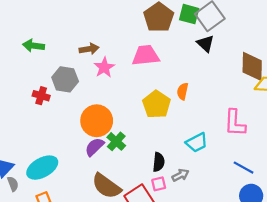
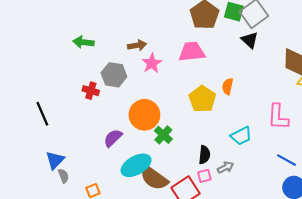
purple semicircle: (94, 147) -> (113, 138), moved
cyan ellipse: (42, 168) -> (136, 165), moved

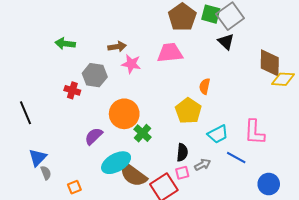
pink star: (152, 63) -> (131, 64), turned -30
yellow pentagon: (202, 99) -> (188, 111), moved
pink L-shape: (278, 117) -> (254, 132), moved
blue line: (287, 160) -> (236, 158), moved

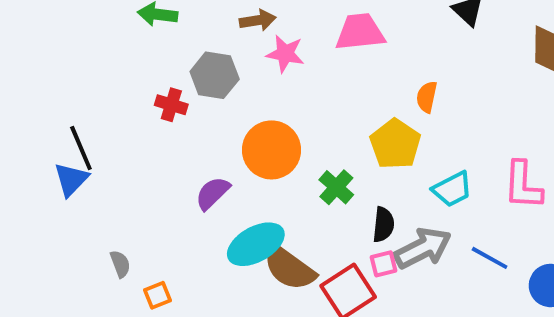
green cross: (143, 133) -> (336, 187), moved
blue triangle: (38, 158) -> (71, 179), moved
blue line: (236, 158) -> (490, 258), moved
gray arrow: (203, 165) -> (423, 248), size x1.8
orange square: (74, 187) -> (158, 295), moved

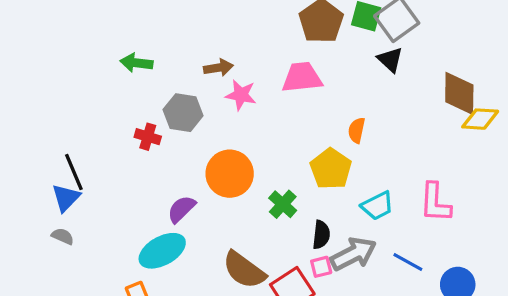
cyan ellipse: (256, 244) -> (162, 251), moved
gray semicircle: (120, 264) -> (63, 236), moved, turned -45

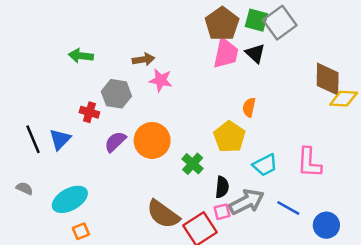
black triangle: (390, 60) -> (255, 53), moved
pink trapezoid: (302, 77) -> (226, 53), moved, turned 108
blue triangle: (66, 198) -> (60, 139), moved
purple semicircle: (181, 209) -> (115, 142), moved
cyan ellipse: (162, 251) -> (70, 199), moved

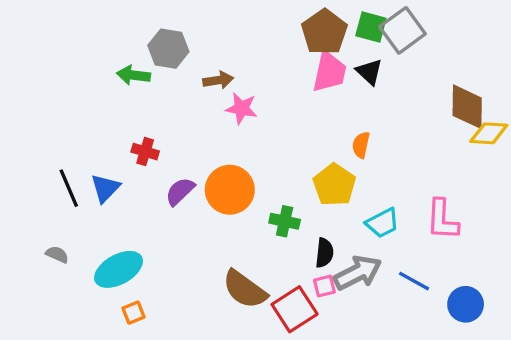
gray hexagon: (116, 94) -> (168, 49), moved
green cross: (193, 164) -> (285, 221), turned -30

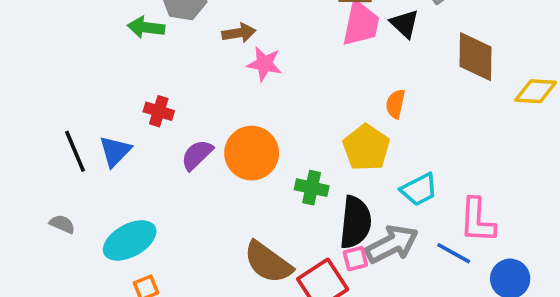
brown diamond: (467, 107) -> (476, 57), moved
pink L-shape: (442, 220) -> (477, 220), moved
black semicircle: (324, 253) -> (355, 222), size x1.6

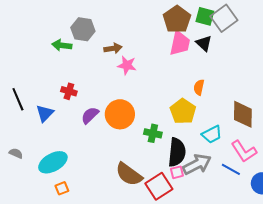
brown diamond: (476, 57) -> (243, 114), moved
black line: (75, 151) -> (18, 99), moved
pink L-shape: (477, 220) -> (244, 151), turned -36

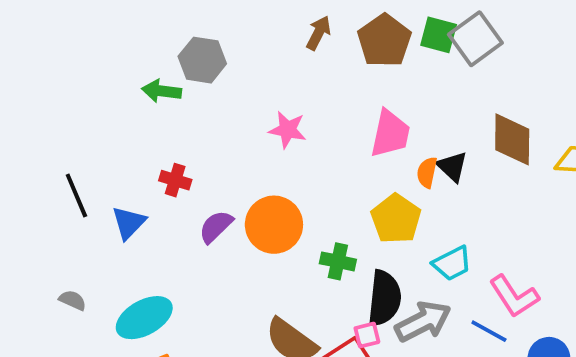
pink trapezoid: (180, 43) -> (390, 134), moved
black triangle: (204, 43) -> (452, 167), moved
brown arrow: (113, 48) -> (319, 33), moved, turned -54
brown diamond: (243, 114) -> (512, 139), moved
pink square: (177, 172) -> (367, 335), moved

